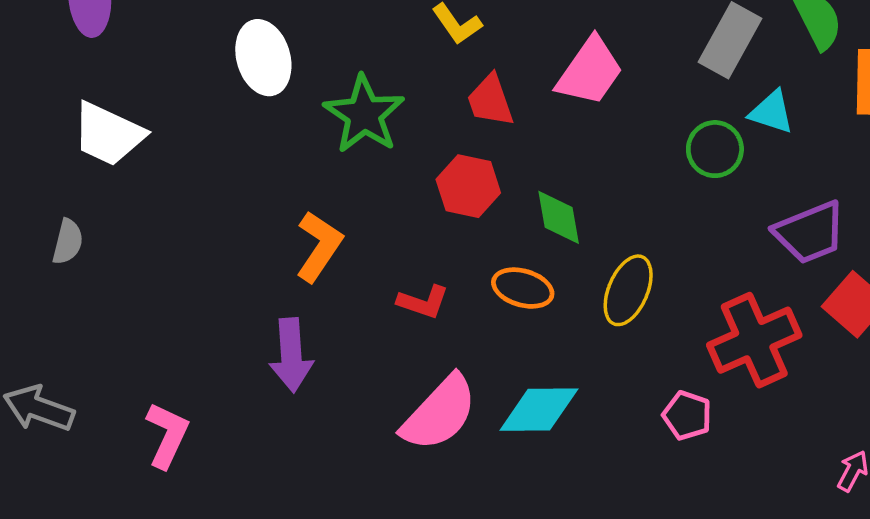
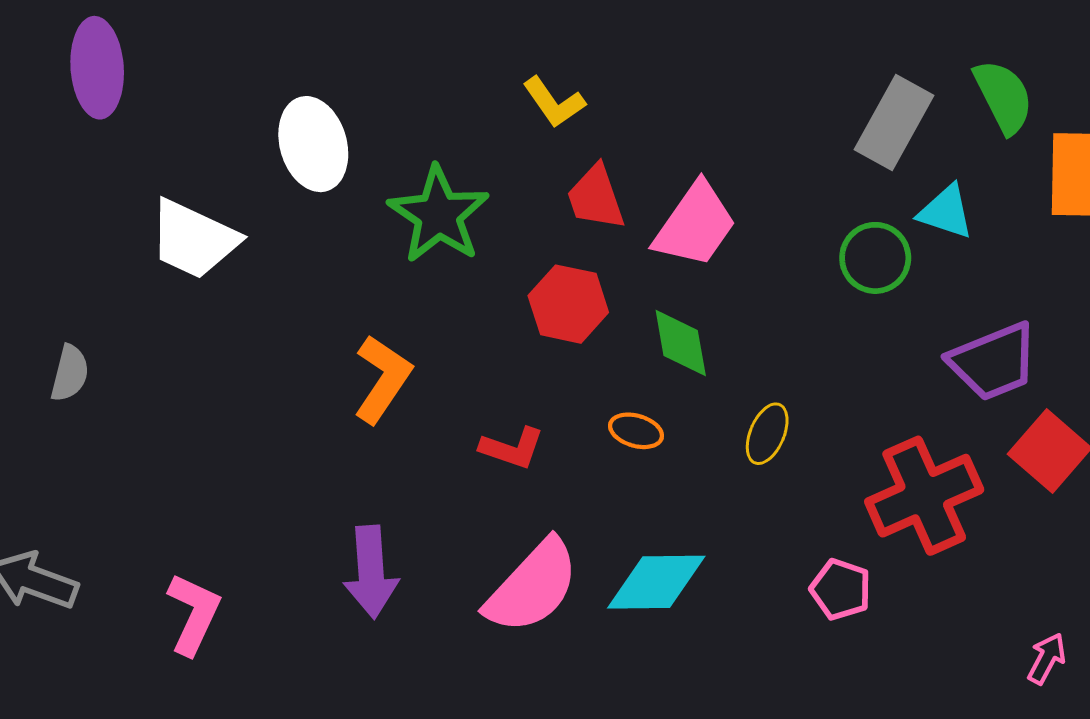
pink trapezoid: (590, 72) -> (695, 225), moved
white trapezoid: (108, 134) -> (194, 239), moved
orange ellipse: (523, 288) -> (636, 431), size x0.7
yellow ellipse: (628, 290) -> (767, 434), size x0.7
purple arrow: (291, 355) -> (371, 572), moved

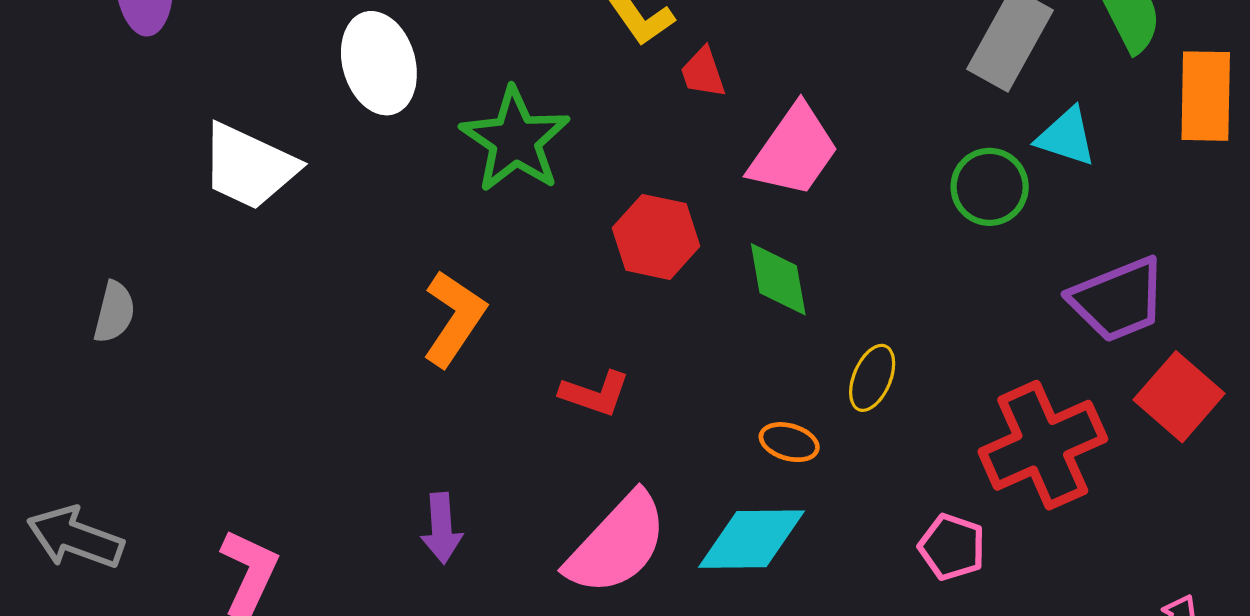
red trapezoid: (596, 197) -> (703, 73), moved, size x0.7
orange ellipse: (636, 431) -> (789, 442), moved
purple arrow: (371, 572) -> (442, 528), size x0.7

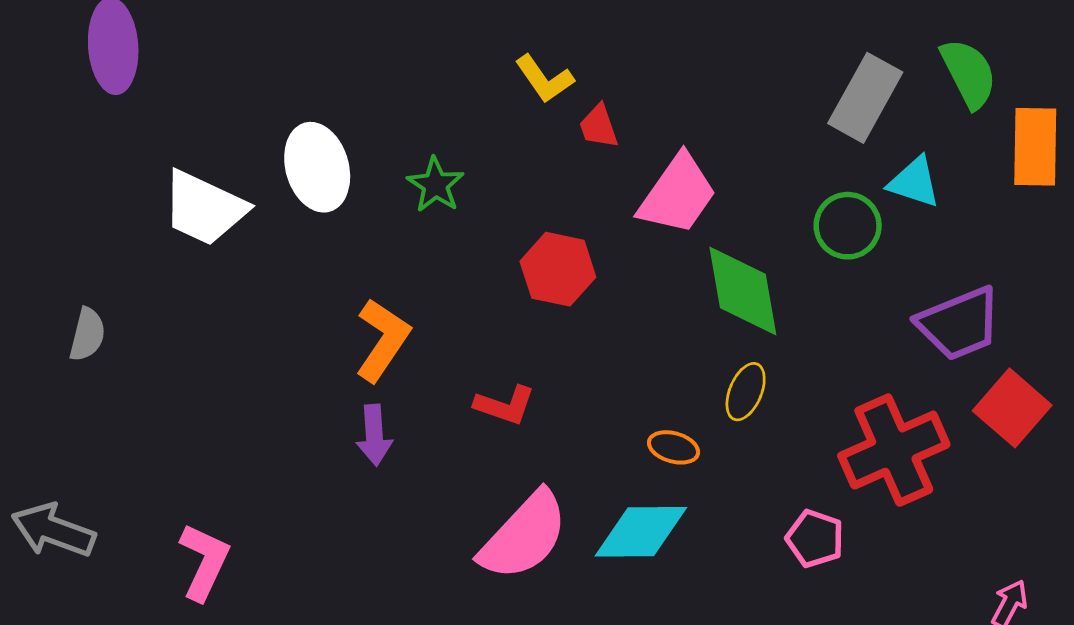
white ellipse: (379, 63) -> (317, 167), moved
green star: (515, 140) -> (435, 185), size x0.6
green diamond: (778, 279) -> (743, 291), moved, size x1.4
purple arrow: (442, 528) -> (374, 435), moved

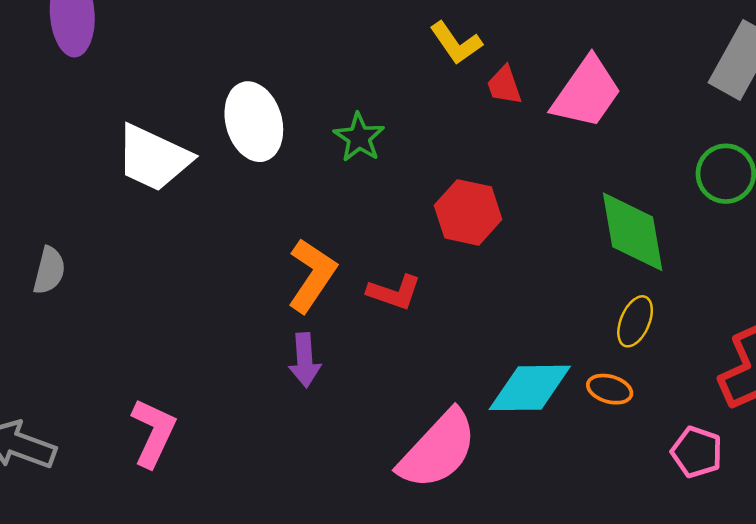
pink trapezoid: (678, 194) -> (587, 93), moved
red L-shape: (505, 405) -> (394, 292), moved
orange ellipse: (674, 447) -> (610, 389), moved
cyan diamond: (641, 532) -> (530, 388), moved
pink L-shape: (204, 562) -> (153, 433), moved

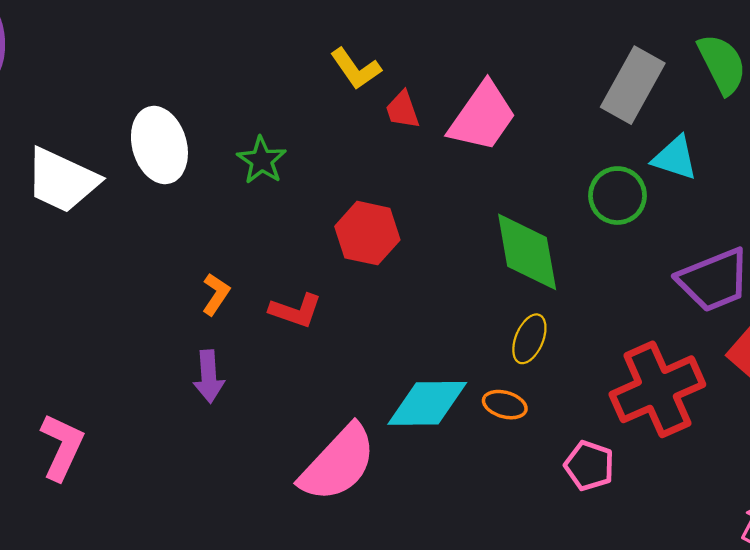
orange L-shape: (312, 275) -> (216, 294), size x0.6

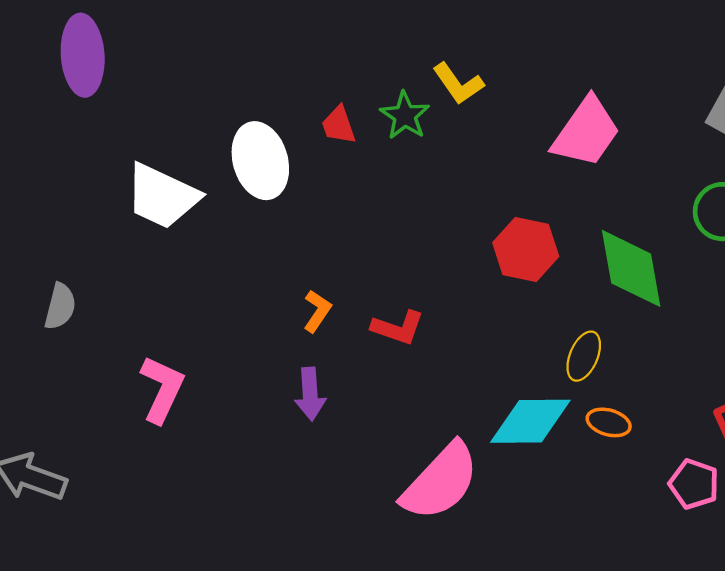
red trapezoid: (403, 110) -> (339, 125), moved
green star: (262, 160) -> (405, 116), moved
red hexagon: (367, 233) -> (526, 249), moved
yellow ellipse: (529, 339) -> (584, 356), moved
pink L-shape: (62, 447) -> (162, 389), moved

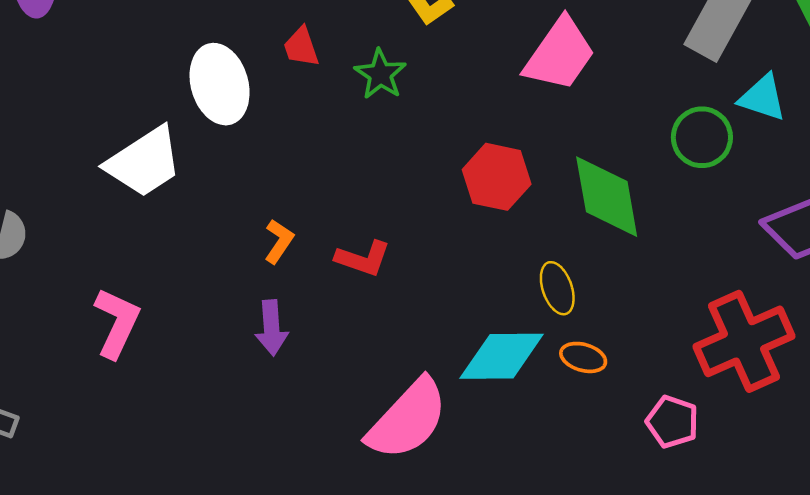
green star: (405, 116) -> (380, 74), moved
white trapezoid: (162, 196) -> (144, 162), moved, turned -58
yellow ellipse: (584, 356) -> (557, 288), turned -42

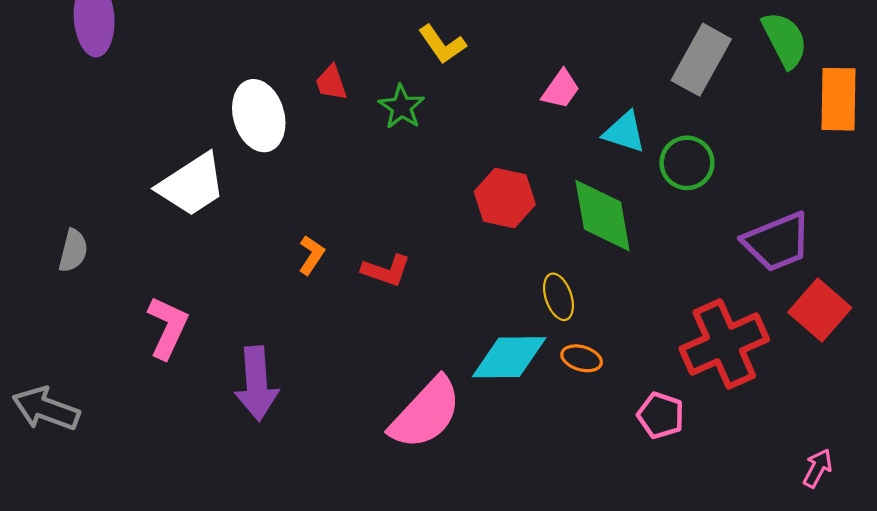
pink trapezoid: (560, 54) -> (561, 89), size x0.6
cyan triangle: (763, 98) -> (624, 132), moved
purple arrow: (272, 328) -> (257, 384), moved, size x1.5

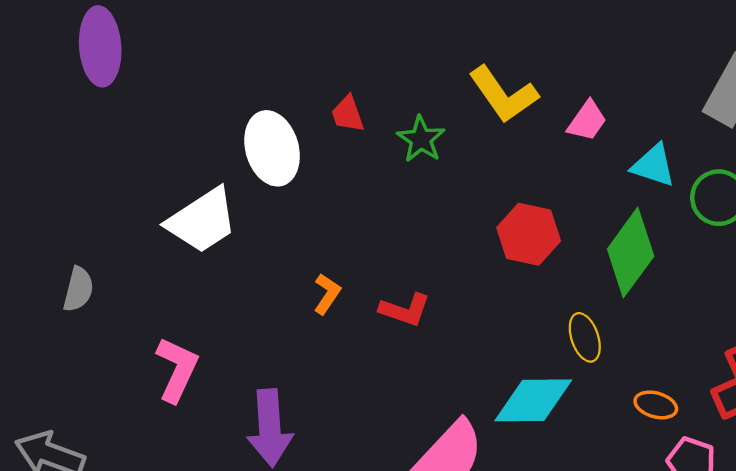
yellow L-shape: (442, 44) -> (503, 94), moved, size x1.4
green diamond: (602, 216) -> (631, 253), turned 46
orange ellipse: (582, 358) -> (656, 405), moved

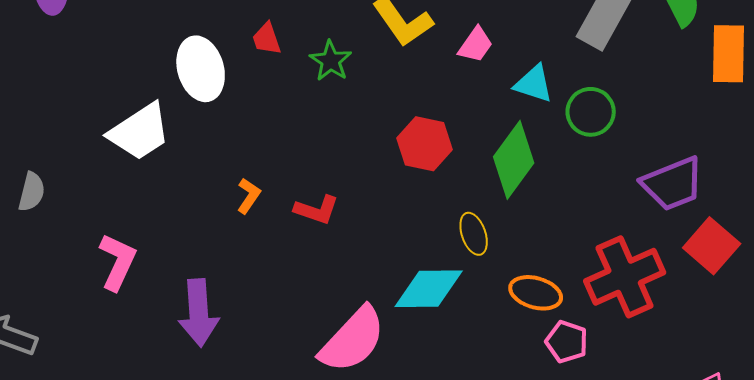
orange ellipse: (656, 405) -> (536, 293), size x1.4

